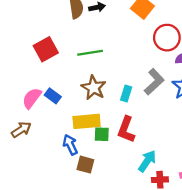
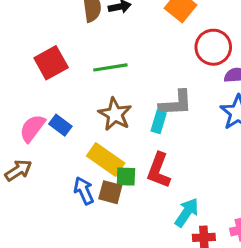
gray L-shape: (154, 82) -> (176, 103), moved, turned 40
yellow rectangle: (87, 121) -> (106, 159), turned 40
brown square: (85, 165) -> (110, 192), moved

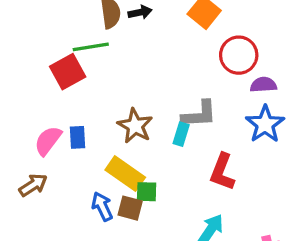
green line: (110, 67) -> (91, 47), moved
blue rectangle: (60, 125) -> (78, 137), turned 50
red L-shape: (159, 170) -> (222, 172), moved

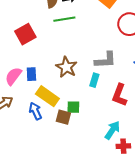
green line: (91, 47) -> (64, 19), moved
cyan rectangle: (181, 134) -> (94, 80), moved
yellow rectangle: (125, 174) -> (47, 96), moved
blue arrow: (102, 206) -> (35, 111), moved

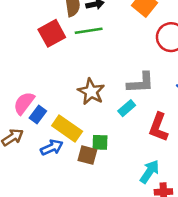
red square: (25, 34) -> (52, 33), moved
blue rectangle: (31, 74) -> (38, 115), moved, turned 40
cyan rectangle: (94, 80) -> (127, 108), turned 32
blue arrow: (35, 111) -> (52, 147), turned 90

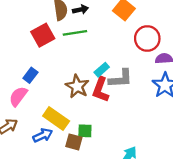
cyan rectangle: (127, 108) -> (102, 70), moved
blue rectangle: (38, 115) -> (30, 75), moved
red L-shape: (158, 127) -> (101, 90), moved

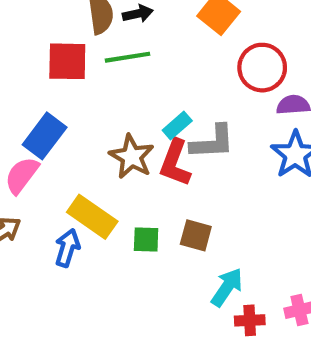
red square: (43, 35) -> (67, 61), turned 30
blue rectangle: (30, 75) -> (45, 136), size x1.5
blue arrow: (43, 135) -> (67, 248), turned -48
brown square: (74, 142) -> (196, 235), moved

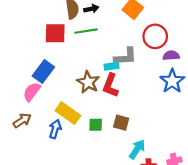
cyan rectangle: (177, 126) -> (112, 66), turned 32
gray L-shape: (212, 142) -> (125, 57), moved

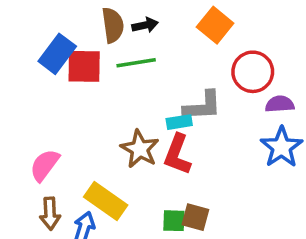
blue rectangle: (43, 72) -> (57, 54), moved
brown arrow: (22, 120) -> (50, 214), moved, turned 120
green square: (96, 125) -> (174, 221), moved

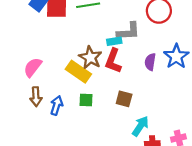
purple semicircle: (280, 104) -> (150, 62), moved, turned -77
yellow rectangle: (106, 201) -> (78, 72), moved
green square: (174, 221) -> (86, 100), moved

